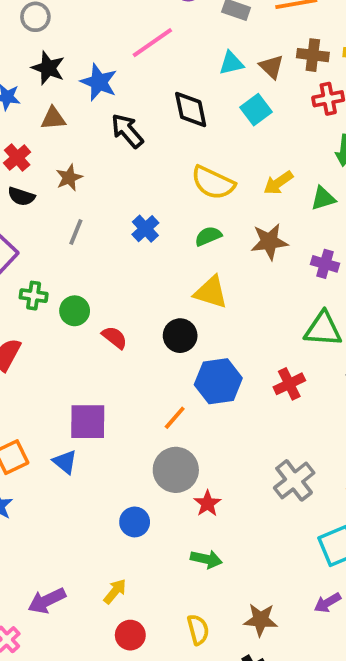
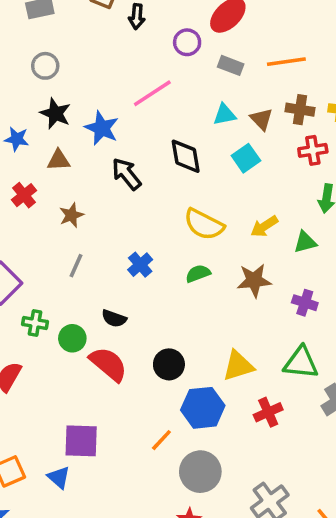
black semicircle: (21, 196) -> (114, 318), moved
yellow triangle: (211, 292) -> (238, 366), moved, turned -36
red semicircle: (115, 337) -> (108, 364), size x1.6
gray circle: (176, 470) -> (200, 472), moved

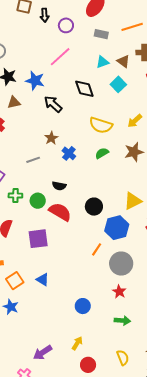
purple circle: (187, 42) -> (66, 25), moved
brown star: (71, 215) -> (51, 138), moved
gray line: (76, 266) -> (33, 160), turned 56
purple square: (81, 441) -> (38, 239), moved

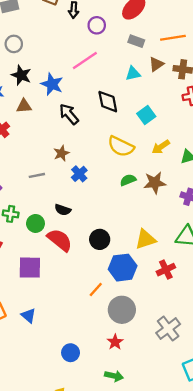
brown triangle: (123, 61) -> (156, 64), moved, turned 40
cyan square: (118, 84) -> (146, 115), moved
green semicircle: (102, 153) -> (128, 180), moved

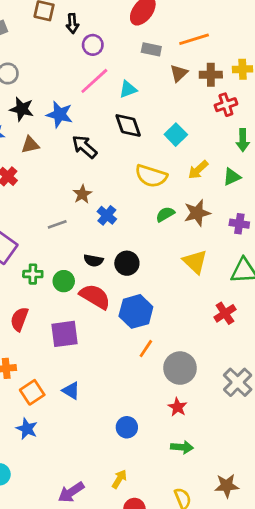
purple circle: (97, 25) -> (93, 45), moved
cyan triangle: (133, 74) -> (128, 89), moved
black circle: (100, 239) -> (127, 263), moved
yellow triangle: (145, 239) -> (195, 262), moved, turned -50
blue hexagon: (123, 268) -> (136, 311), moved

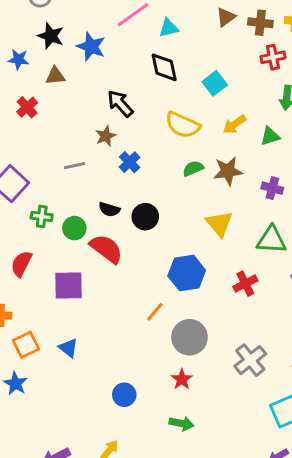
black arrow: (85, 147) -> (120, 104), moved
blue hexagon: (136, 311) -> (187, 273), moved

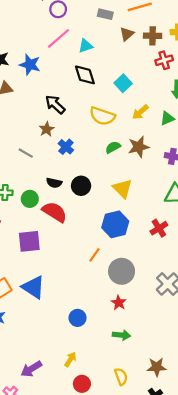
gray line: (74, 166) -> (26, 153), turned 48
yellow triangle: (219, 224) -> (122, 188), moved
blue triangle: (68, 348) -> (33, 287), size x1.6

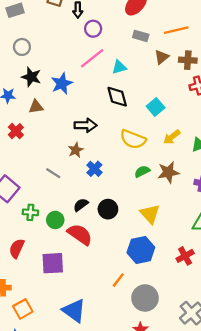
blue star: (30, 65) -> (62, 84), turned 30
black arrow: (55, 104) -> (86, 125), turned 135
black semicircle: (54, 183) -> (81, 205), turned 128
blue triangle: (33, 287) -> (74, 311), moved

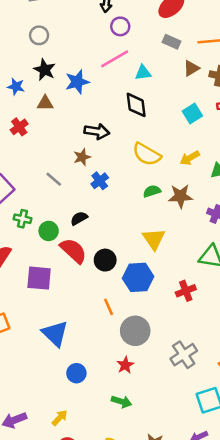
cyan square: (156, 107) -> (192, 113), moved
black circle: (108, 209) -> (105, 260), moved
orange line: (118, 280) -> (109, 307), turned -70

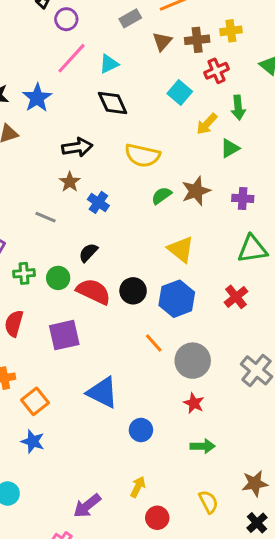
gray rectangle: (171, 42) -> (130, 18), turned -36
yellow arrow: (190, 158) -> (207, 124), moved

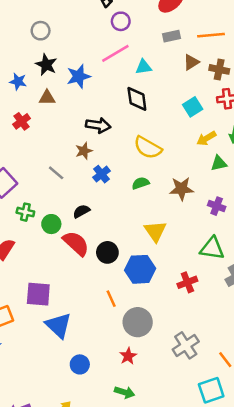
green semicircle: (161, 196) -> (141, 183), moved
purple square: (64, 335) -> (38, 294), moved

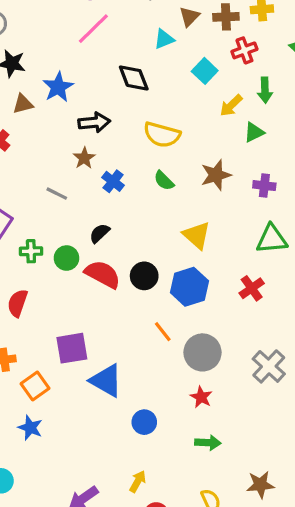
cyan triangle: (144, 67) -> (164, 39), moved
blue star: (79, 76) -> (58, 87), moved
green semicircle: (141, 183) -> (164, 181), turned -102

